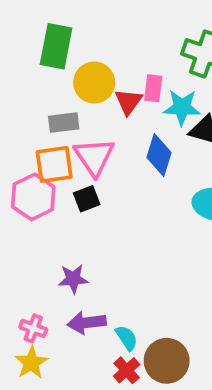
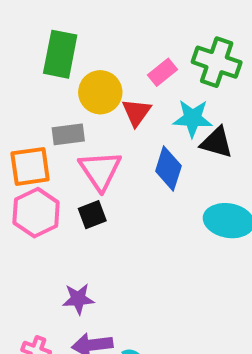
pink rectangle: (153, 88) -> (162, 72), moved, turned 44
orange square: (54, 164) -> (30, 166), moved

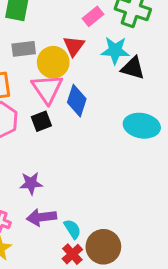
yellow circle: (100, 92) -> (53, 62), moved
gray rectangle: (68, 134) -> (24, 49), moved
blue diamond: (168, 168) -> (77, 101), moved

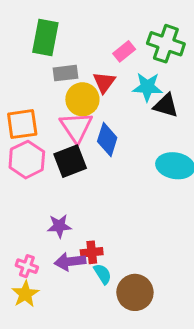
gray rectangle: (24, 49) -> (65, 73), moved
black square: (41, 121) -> (70, 161), size x1.5
red cross: (72, 254) -> (92, 252), moved, turned 36

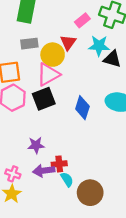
gray rectangle: (65, 73) -> (29, 44), moved
pink triangle: (76, 127) -> (48, 74), turned 35
blue diamond: (107, 139) -> (82, 108), moved

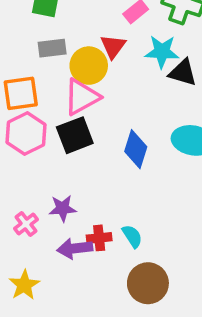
pink cross: (13, 174) -> (26, 224), moved, turned 32
cyan semicircle: (67, 179) -> (132, 236), moved

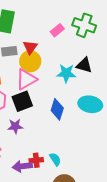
red triangle: (113, 46) -> (30, 47), moved
cyan star: (162, 52) -> (66, 73), moved
purple star: (63, 208) -> (15, 126), moved

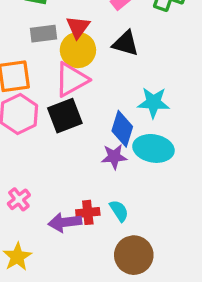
black triangle: (84, 65) -> (126, 43), moved
cyan star: (66, 73) -> (153, 103), moved
cyan ellipse: (90, 104) -> (153, 148), moved
purple star: (15, 126) -> (114, 157), moved

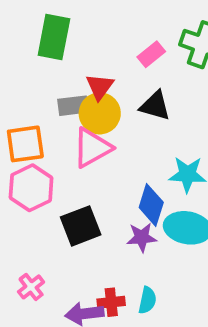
gray rectangle: (44, 34) -> (73, 106), moved
black square: (65, 116) -> (81, 226), moved
cyan semicircle: (119, 211) -> (147, 300), turned 45

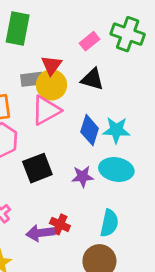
blue diamond: (151, 205) -> (90, 130), moved
cyan semicircle: (147, 300) -> (109, 223), moved, size x1.4
red cross: (111, 302) -> (60, 224), turned 30

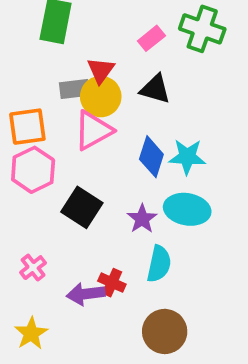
black square: (37, 168) -> (82, 207), turned -36
purple star: (83, 177) -> (142, 219), turned -30
cyan semicircle: (109, 223) -> (159, 264), moved

